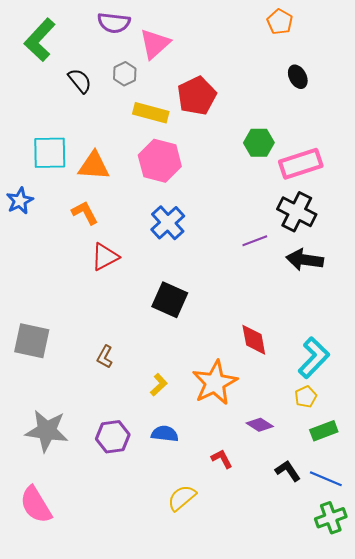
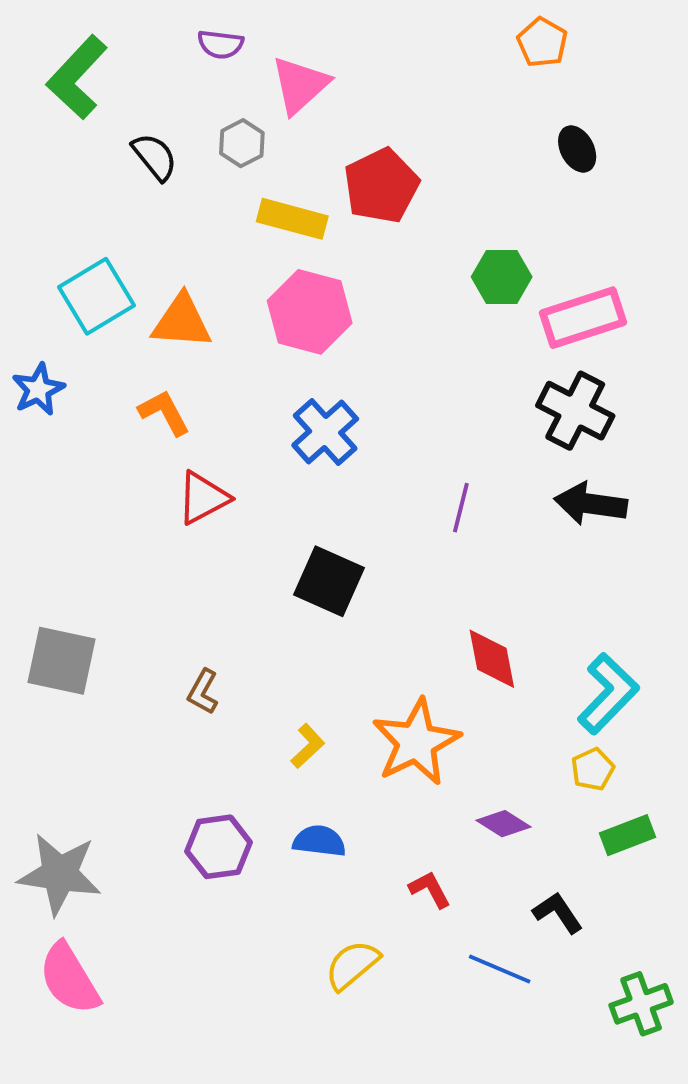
purple semicircle: (114, 23) -> (220, 44), size x0.7
cyan square: (50, 153) -> (96, 296), turned -30
purple line: (255, 241) -> (461, 508), moved, turned -55
gray star: (47, 431) -> (60, 874), moved
blue line: (326, 479) -> (500, 969), moved

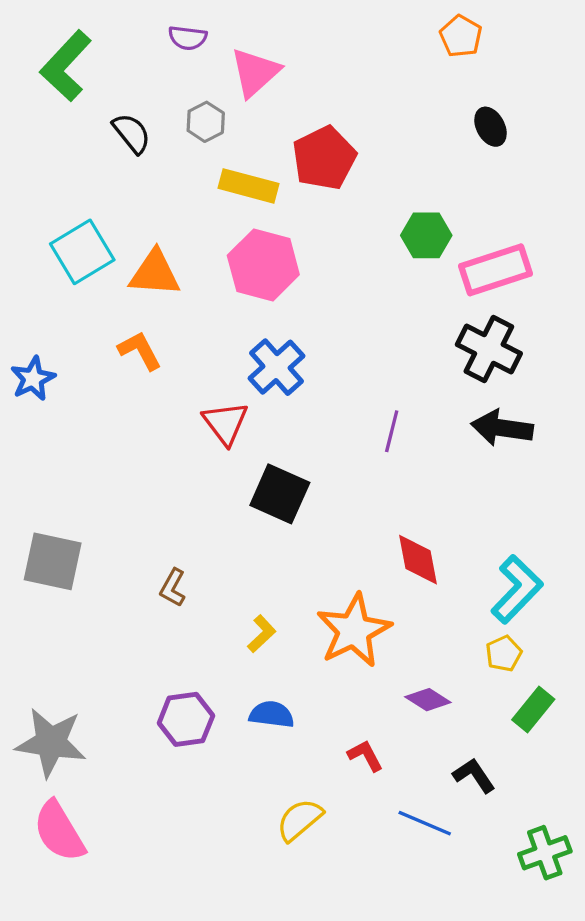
blue star: (38, 389) -> (33, 379), moved
red triangle: (203, 498) -> (225, 423), moved, turned -39
green rectangle: (628, 835) -> (533, 710), turned -30

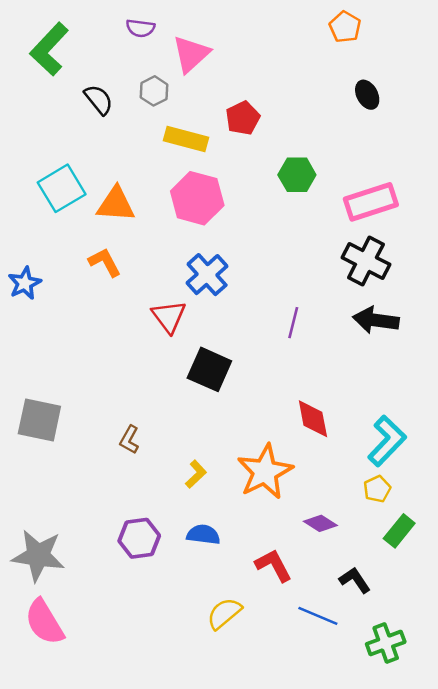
red pentagon: (324, 158) -> (243, 118), size x0.7
green hexagon: (426, 235) -> (297, 175), moved
red L-shape: (365, 756) -> (274, 565), size x1.4
green cross: (545, 853) -> (386, 643), moved

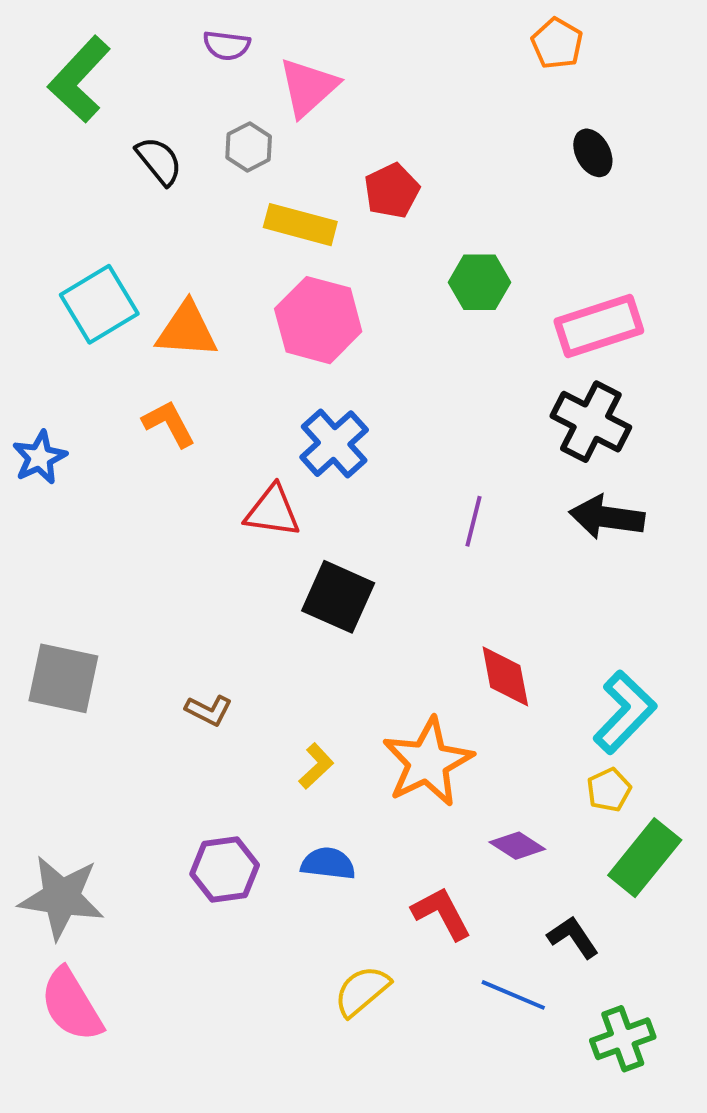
red triangle: (169, 316) -> (272, 511), turned -45
brown L-shape: (129, 440) -> (209, 710), turned -92
green rectangle: (399, 531) -> (645, 858), size x1.4

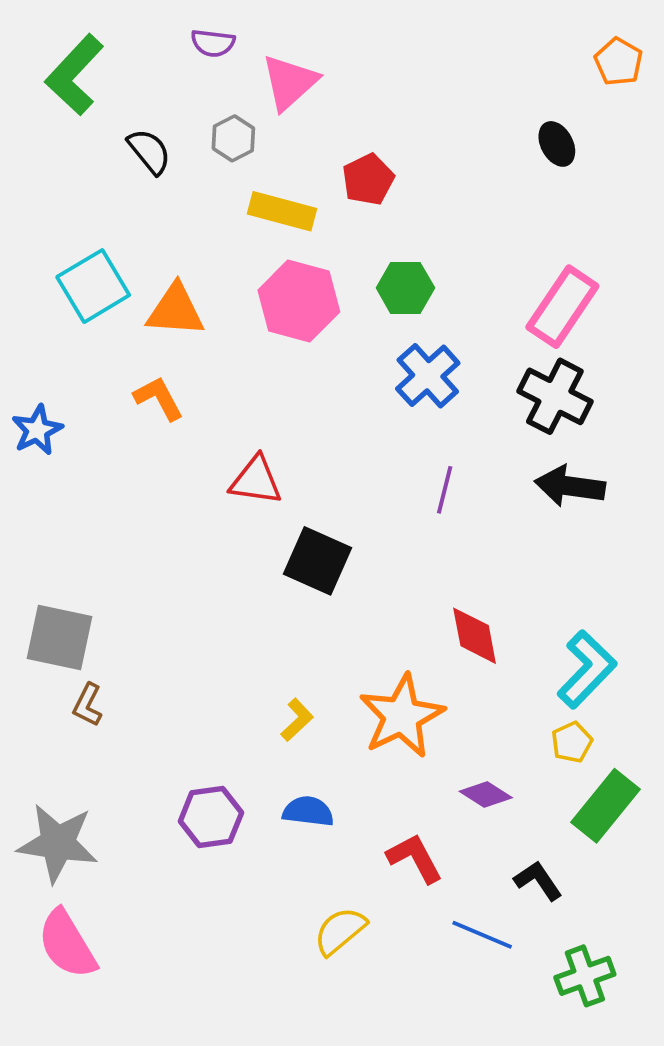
orange pentagon: (557, 43) -> (619, 62), moved
green hexagon: (479, 282) -> (405, 288), moved
pink rectangle: (599, 326) -> (562, 307), turned -38
blue cross: (334, 444) -> (428, 376), moved
brown L-shape: (209, 710) -> (88, 705), moved, turned 90

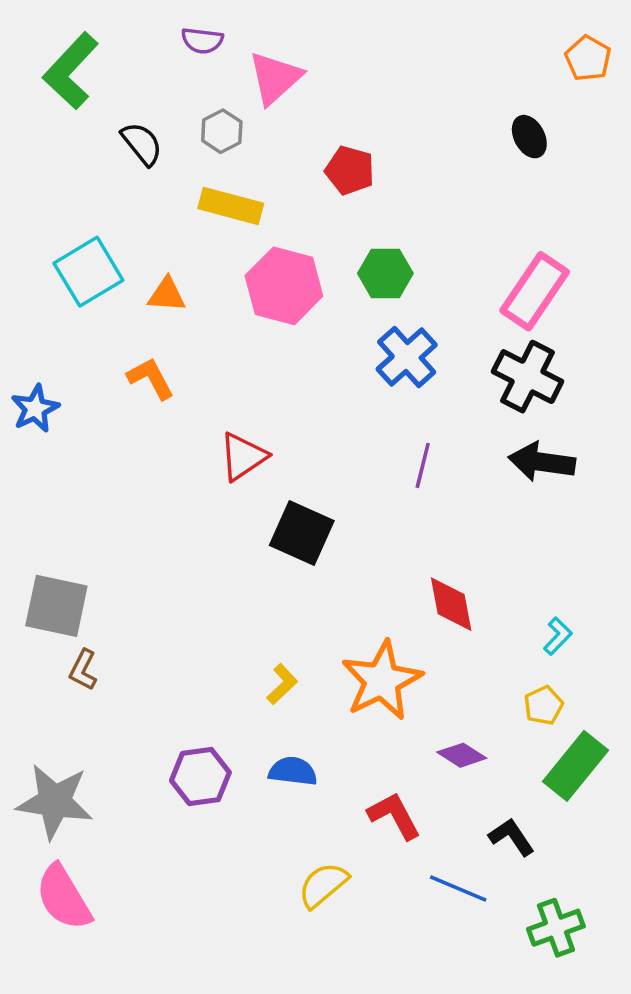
red pentagon: (368, 179) -> (350, 170), turned -30
yellow rectangle: (282, 211) -> (231, 206), moved
orange triangle: (175, 310) -> (167, 295), size x0.7
red triangle: (256, 480) -> (243, 457), turned -42
cyan L-shape: (587, 669) -> (558, 636), size x0.5

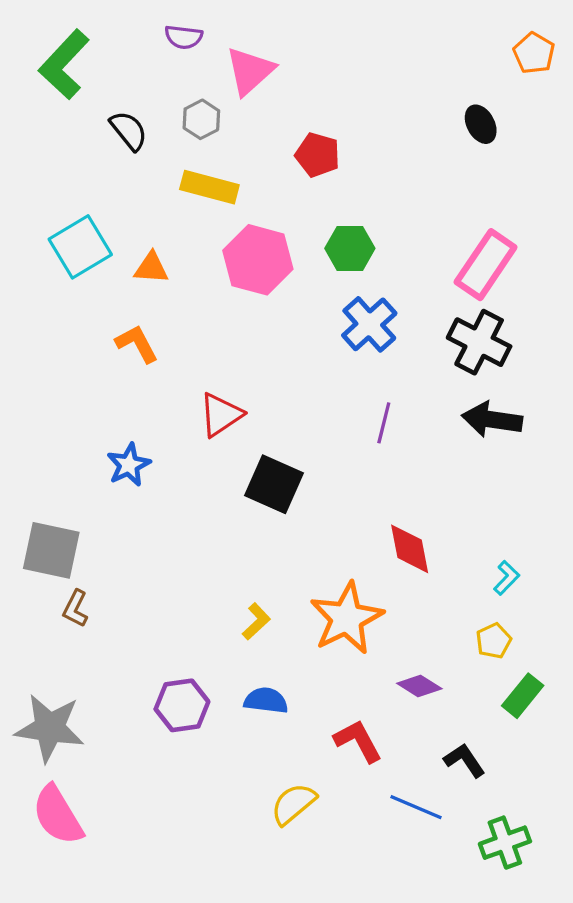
blue star: (35, 409) -> (129, 465), moved
green rectangle: (576, 766) -> (523, 696), size x0.7

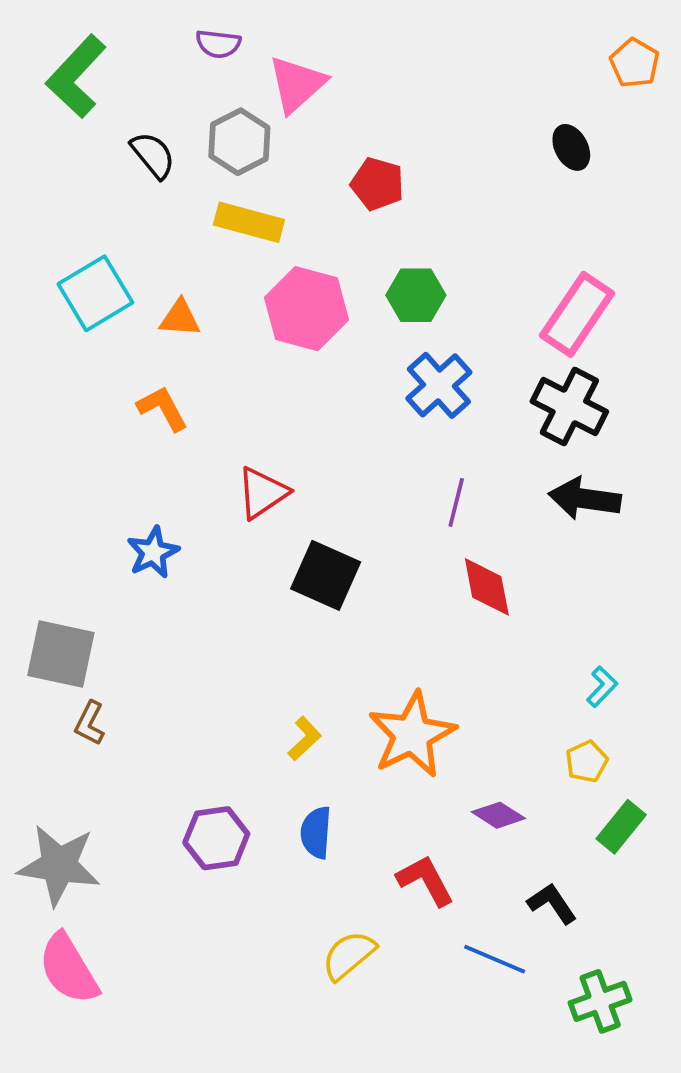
gray hexagon: (201, 119) -> (239, 142), size x1.4
red diamond: (410, 549) -> (487, 587), moved
blue semicircle: (266, 701) -> (316, 832), turned -93

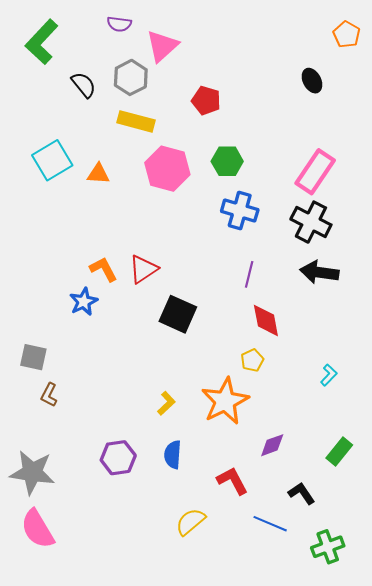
blue cross: (439, 385) -> (240, 211), turned -32
orange L-shape: (163, 408) -> (104, 269), moved
gray square: (61, 654) -> (33, 357), size x0.7
yellow pentagon: (587, 761) -> (252, 360), moved
purple diamond: (498, 815) -> (272, 445), turned -52

